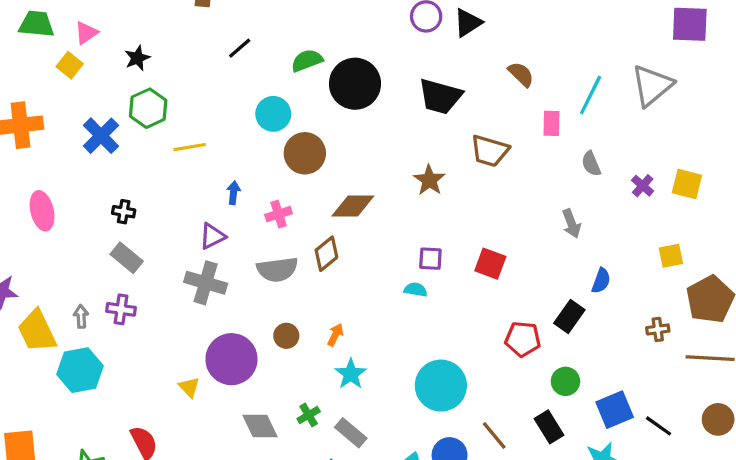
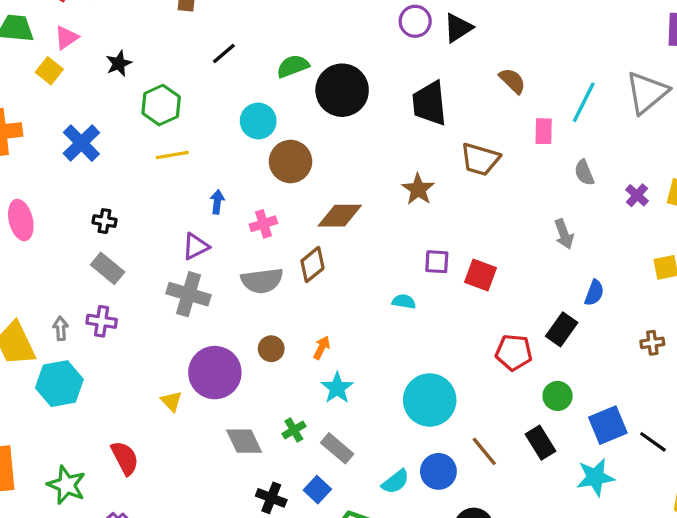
black trapezoid: (440, 96) -> (429, 103), turned 69
green hexagon: (148, 108) -> (161, 105), moved
purple square: (430, 259) -> (437, 262), moved

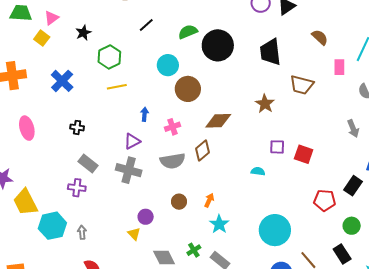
gray rectangle: (108, 268) -> (88, 164), moved
gray arrow: (61, 328) -> (82, 232), moved
purple circle: (215, 373) -> (146, 217), size x0.5
yellow triangle: (171, 401) -> (134, 234), moved

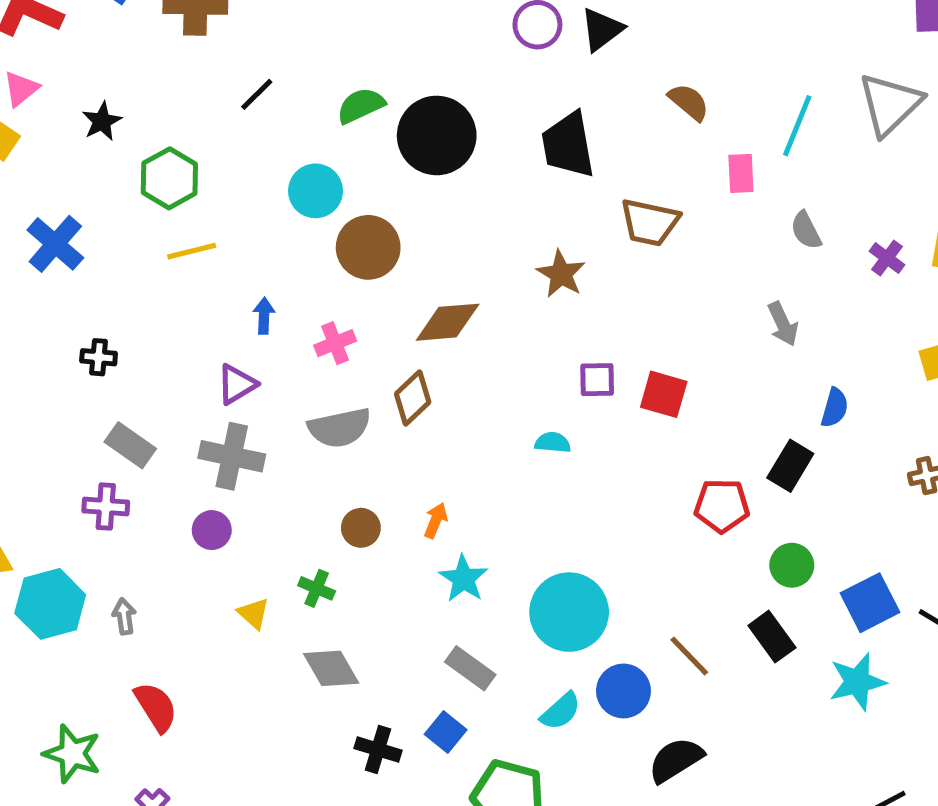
purple circle: (146, 217) -> (212, 530), moved
cyan circle: (275, 230) -> (569, 612), moved
green cross: (194, 250) -> (317, 588), moved, turned -32

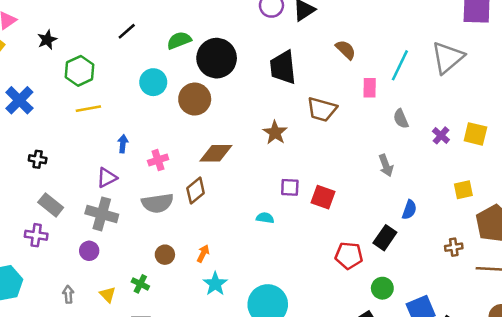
brown circle: (368, 247) -> (195, 99), moved
gray arrow: (124, 616) -> (68, 294), moved

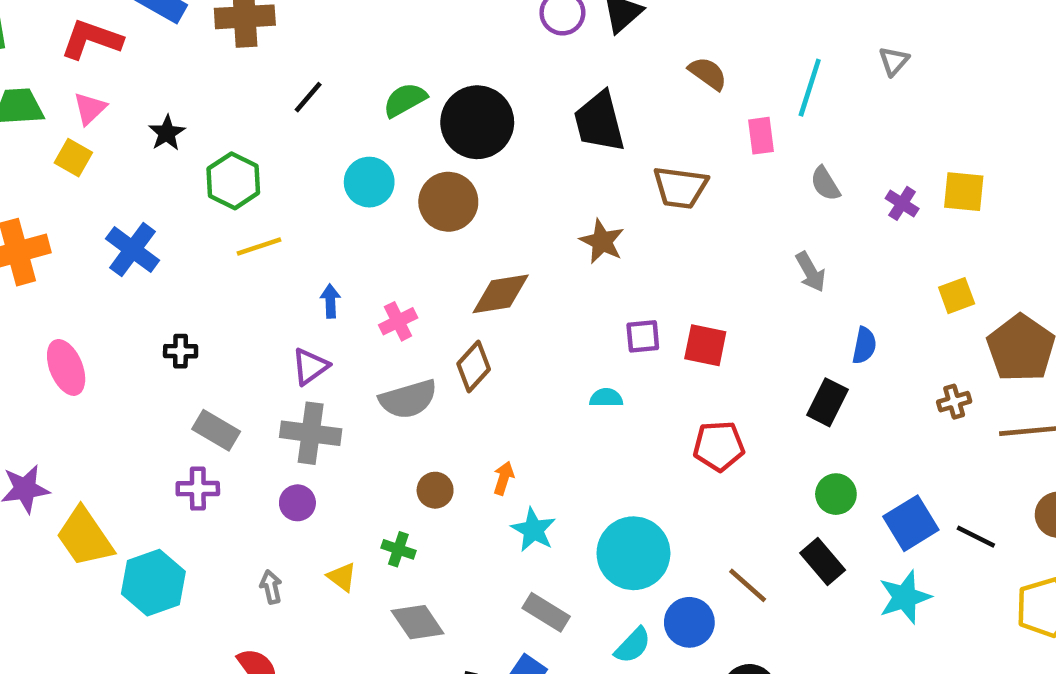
gray triangle: (448, 57) -> (894, 61), size x0.5
red pentagon: (349, 256) -> (719, 446), moved

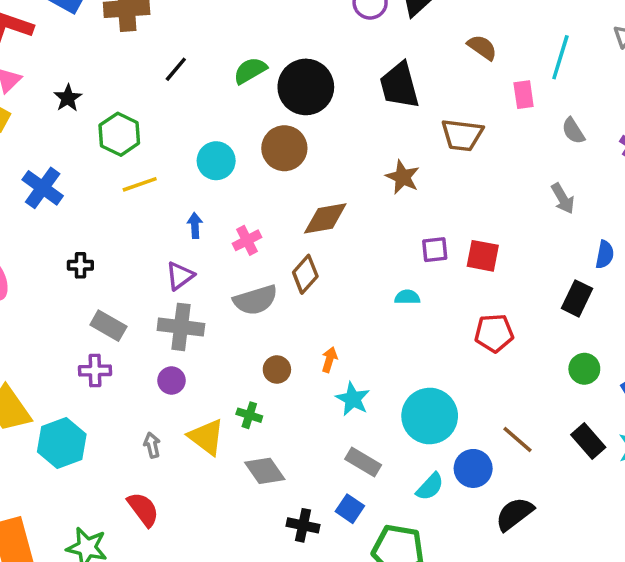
cyan circle: (369, 182) -> (216, 161), moved
black rectangle: (823, 561) -> (588, 441), moved
yellow triangle: (342, 577) -> (206, 437), size x1.6

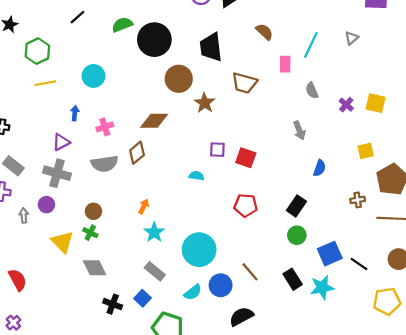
brown circle: (284, 148) -> (179, 79), moved
black rectangle: (577, 298) -> (296, 206), moved
brown circle: (277, 369) -> (93, 211), moved
gray arrow: (152, 445) -> (24, 215), moved

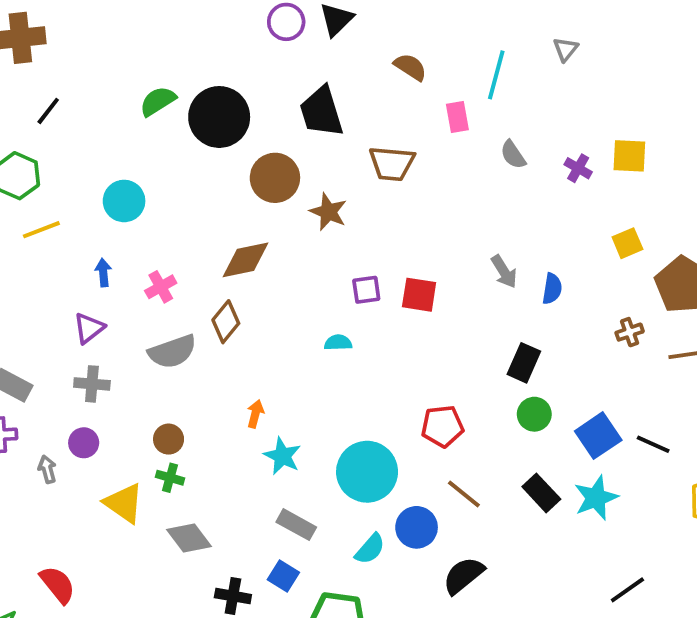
black line: (77, 17) -> (48, 111), moved
gray arrow: (299, 130) -> (504, 272), moved
gray cross: (57, 173) -> (92, 384), size x0.7
red pentagon: (246, 205) -> (442, 426), moved

